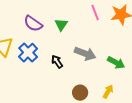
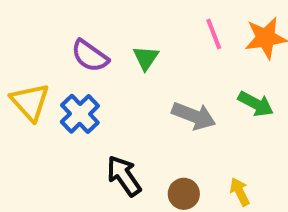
black arrow: (57, 62) -> (124, 176), moved, size x1.5
green arrow: (116, 63) -> (256, 104), moved
yellow arrow: (108, 92) -> (240, 192), turned -56

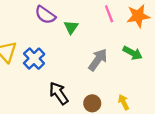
purple semicircle: (90, 56) -> (45, 15), moved
gray arrow: (194, 116) -> (98, 60), turned -75

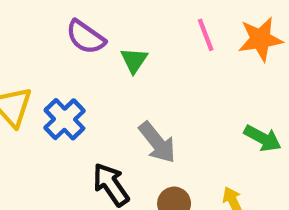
green arrow: (133, 53) -> (263, 138), moved
gray arrow: (98, 60) -> (157, 142), moved, turned 105

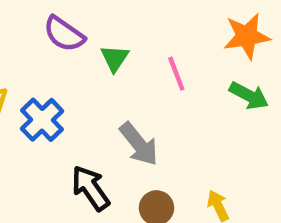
pink line: (206, 35) -> (176, 74), moved
green arrow: (263, 138) -> (249, 96), moved

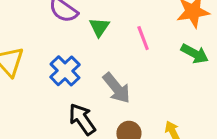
blue cross: (42, 120) -> (65, 71), moved

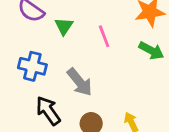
blue cross: (65, 71) -> (32, 66), turned -32

